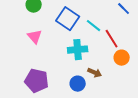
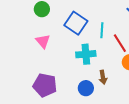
cyan line: (94, 26) -> (102, 30), turned 56
brown arrow: (95, 73) -> (103, 77), turned 56

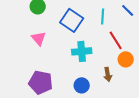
cyan line: (102, 30) -> (103, 16), moved
brown arrow: (103, 77) -> (108, 74), moved

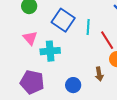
cyan line: (103, 16) -> (88, 27), moved
cyan cross: (82, 51) -> (50, 51), moved

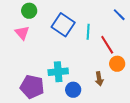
pink triangle: (30, 38) -> (22, 33), moved
cyan cross: (50, 51) -> (58, 72), moved

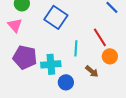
cyan line: (88, 32) -> (76, 48), moved
brown arrow: (99, 79) -> (92, 71), turned -40
purple pentagon: (32, 87) -> (25, 57), moved

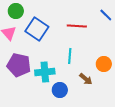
blue square: (56, 17) -> (37, 29), moved
red line: (100, 37) -> (77, 26), moved, turned -54

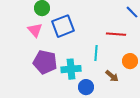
red line: (77, 26) -> (116, 34), moved
blue square: (37, 29) -> (63, 26), turned 35

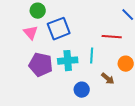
cyan cross: (71, 69) -> (68, 61), moved

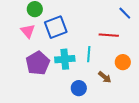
purple pentagon: (41, 65) -> (38, 63), turned 30

